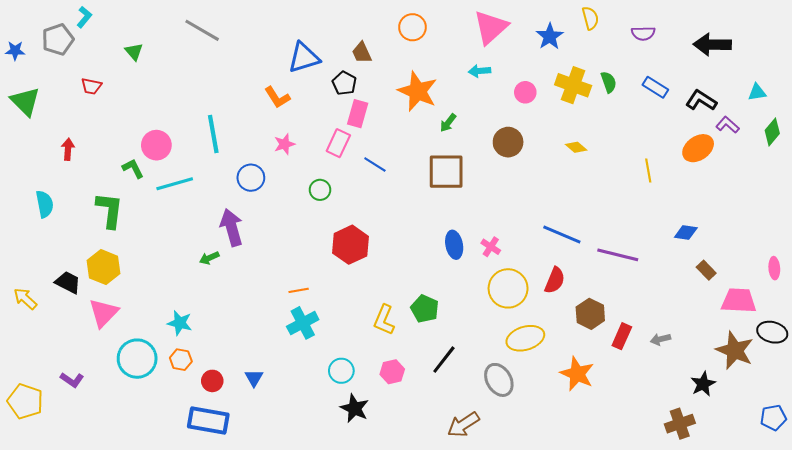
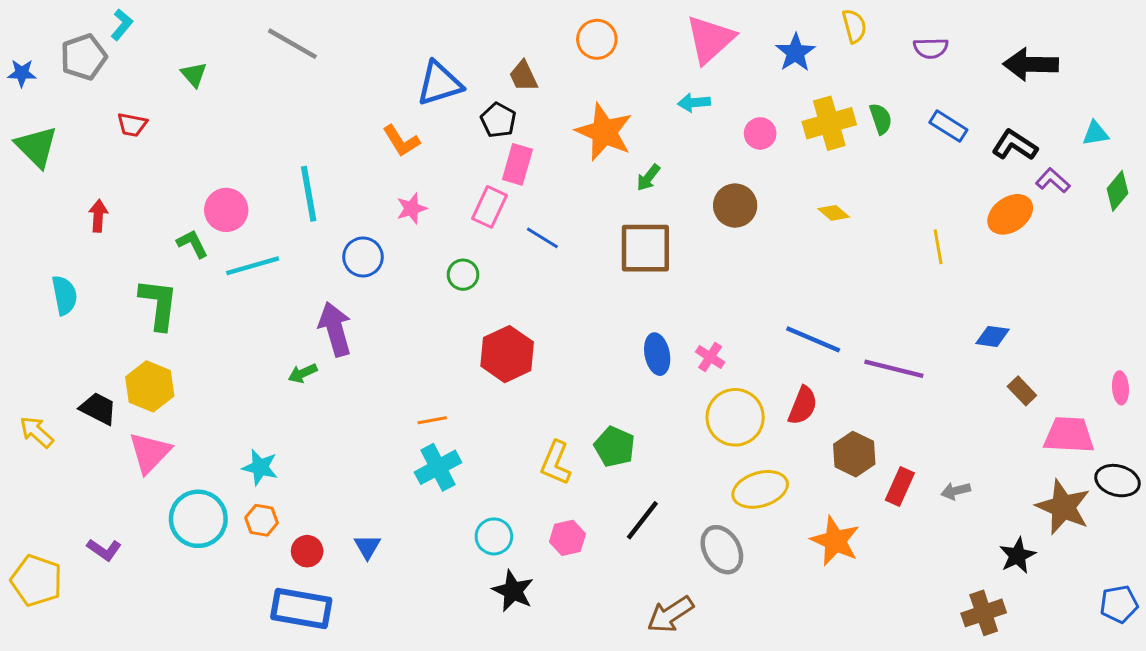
yellow cross: (573, 85) -> (829, 123), turned -36

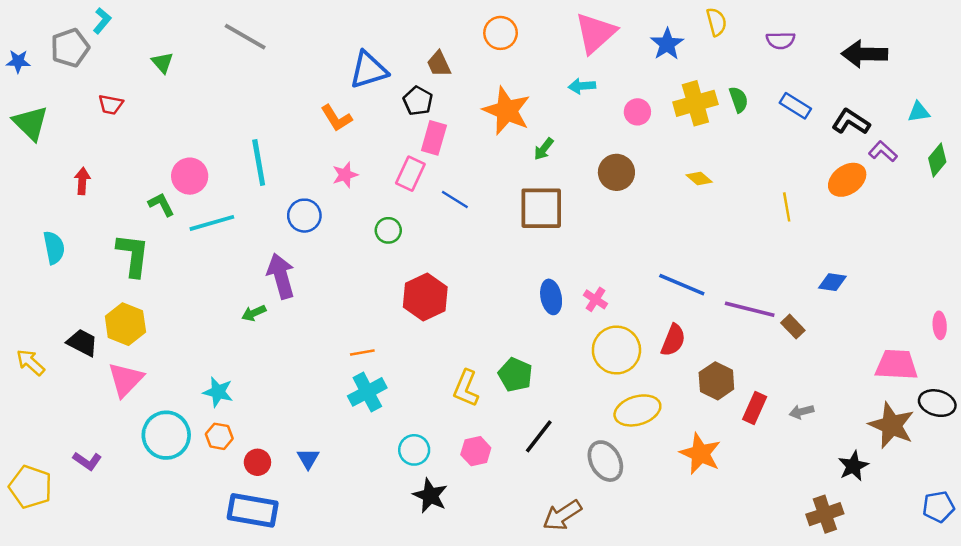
brown rectangle: (1022, 391) -> (793, 327), moved

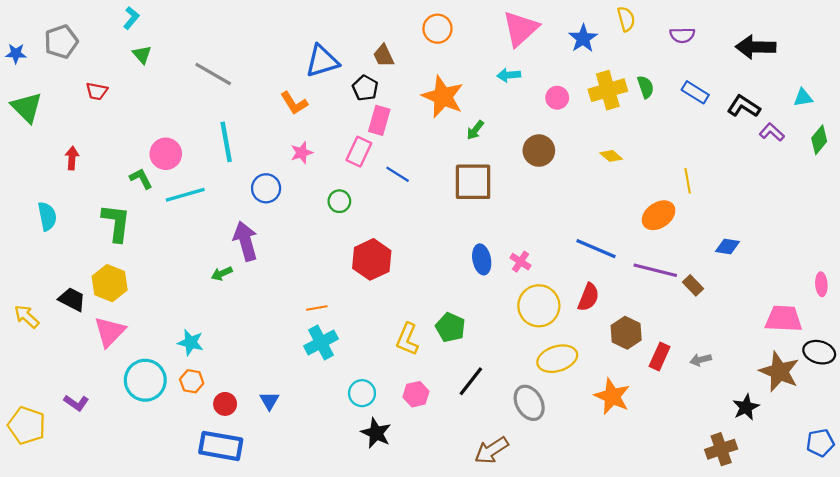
cyan L-shape: (102, 21) -> (131, 18), moved
gray line: (245, 37) -> (213, 74), moved
orange ellipse: (847, 180) -> (659, 215), moved

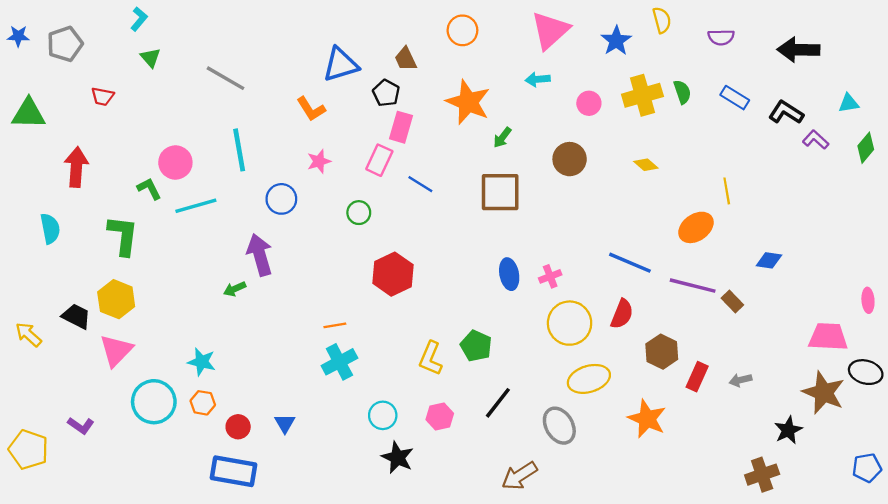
blue star: (16, 53) -> (18, 36), moved
green triangle: (27, 107) -> (28, 114), turned -44
red arrow: (72, 158) -> (76, 167), size x1.6
pink cross: (521, 262) -> (550, 276), turned 36

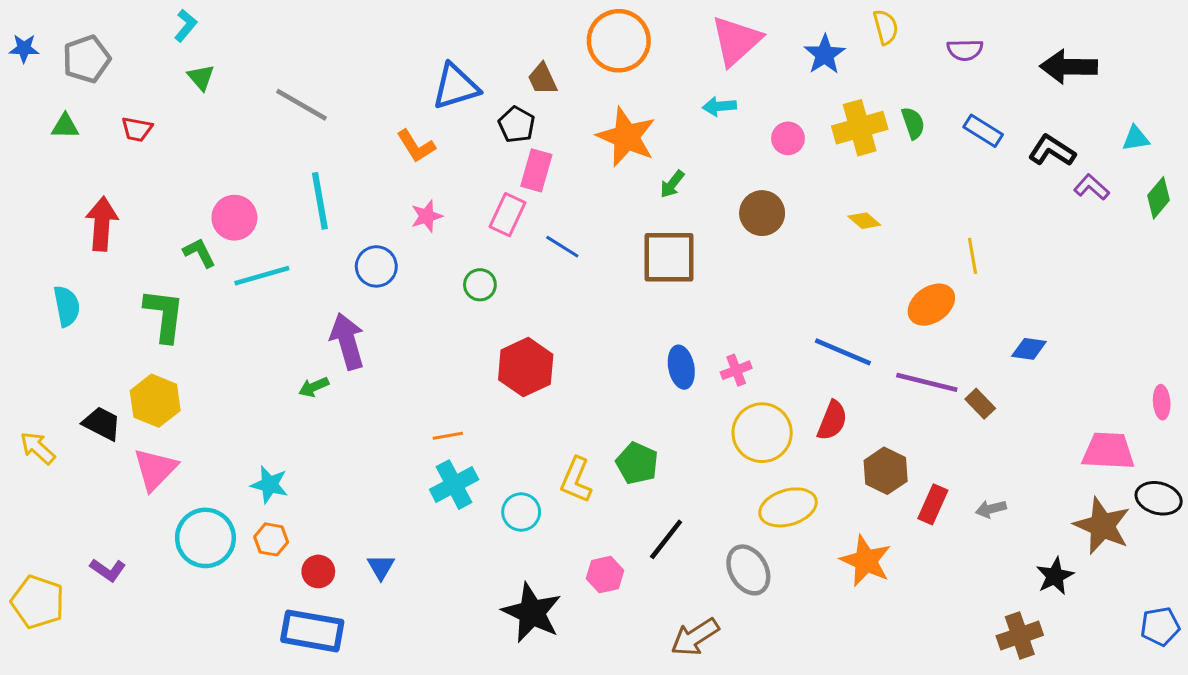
orange circle: (462, 30) -> (619, 41), size x1.5
green triangle: (28, 114) -> (65, 126), moved, size x0.6
cyan circle: (383, 415) -> (521, 512), moved
pink hexagon: (440, 417) -> (605, 575), moved
black star: (398, 458) -> (532, 613), size x1.4

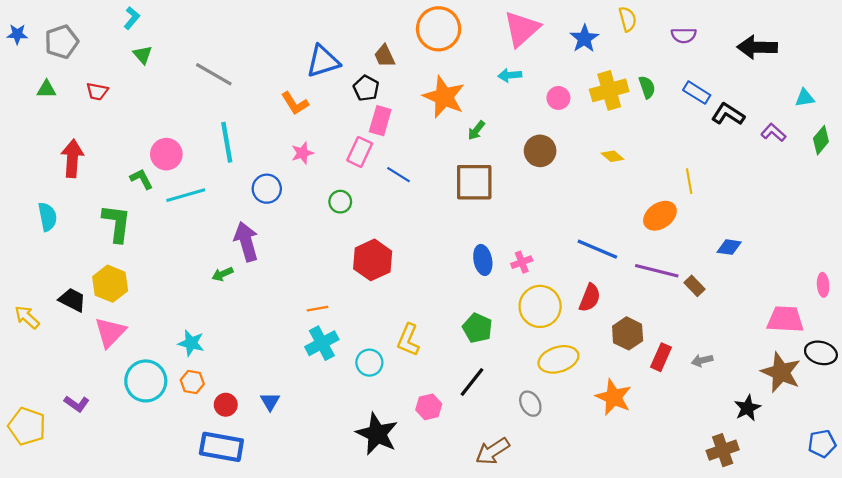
black L-shape: (1052, 151) -> (728, 114), moved
green pentagon: (637, 463) -> (477, 328), moved
gray ellipse: (748, 570) -> (530, 404), size x0.7

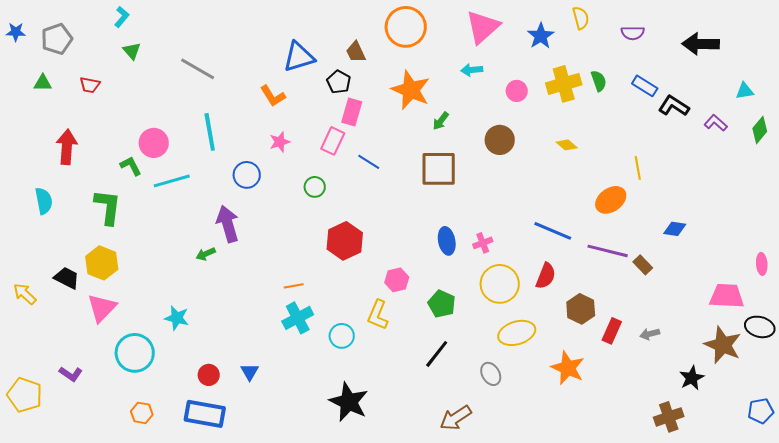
orange hexagon: (192, 382) -> (142, 413), moved
pink hexagon: (429, 407) -> (397, 280), moved

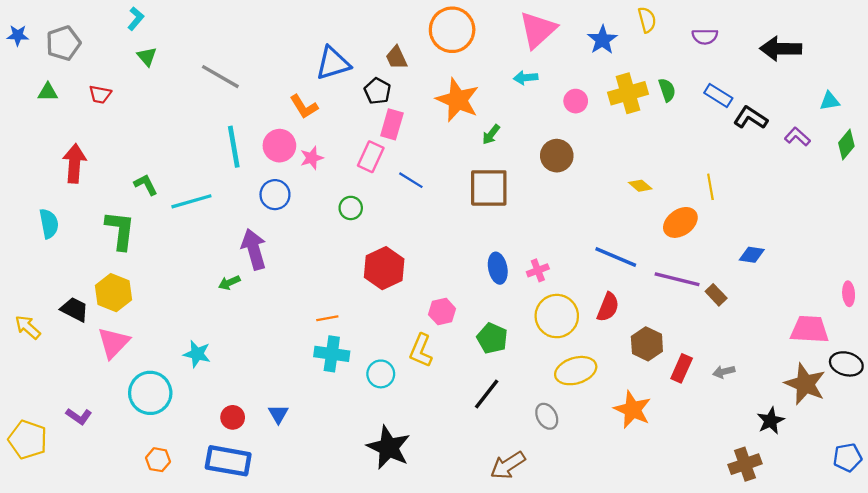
pink circle: (154, 143) -> (279, 146), moved
yellow diamond: (567, 145) -> (640, 186), moved
cyan cross: (298, 318) -> (332, 354), turned 36

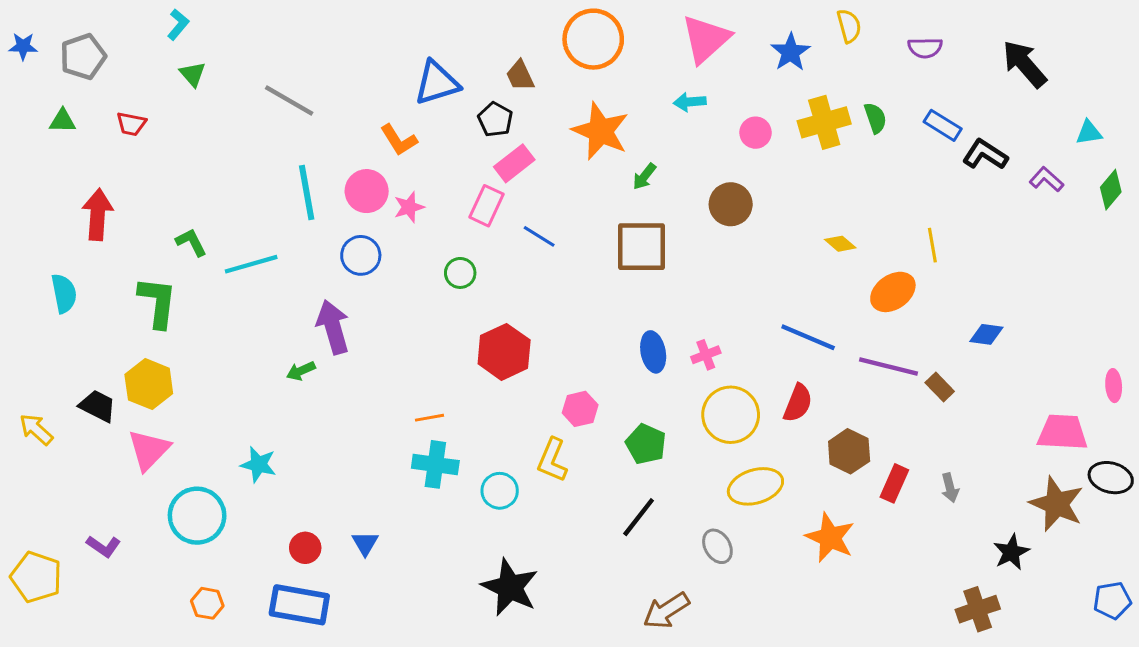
black arrow: (781, 49) -> (1024, 64), turned 48
pink rectangle: (392, 124) -> (514, 163), turned 36
gray arrow: (724, 372) -> (950, 488), turned -90

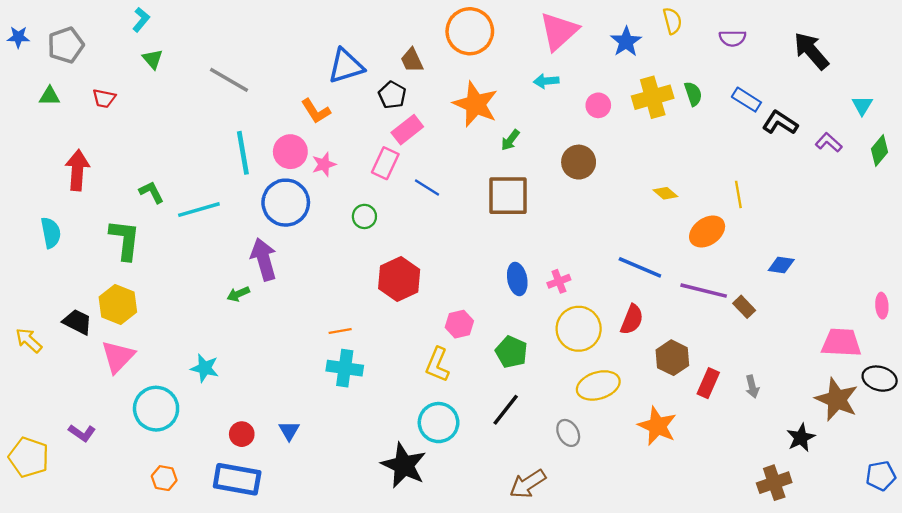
cyan triangle: (1089, 133) -> (862, 105), turned -50
blue circle: (361, 255) -> (286, 203), size x1.5
cyan circle: (500, 491) -> (439, 423), moved, size x1.4

